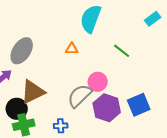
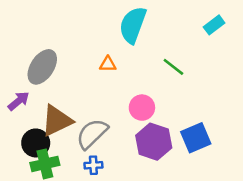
gray semicircle: (80, 96) -> (92, 134), moved

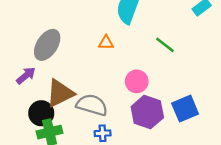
gray semicircle: (92, 134) -> (92, 105), turned 60
blue cross: (93, 165) -> (103, 133), moved

